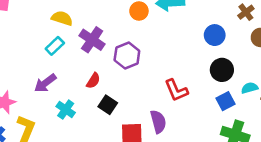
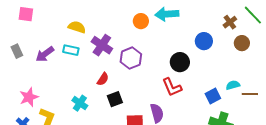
cyan rectangle: (55, 46) -> (71, 50), turned 56
black circle: (222, 70) -> (180, 62), moved
purple arrow: (45, 83) -> (45, 54), moved
black square: (108, 105) -> (115, 99), turned 35

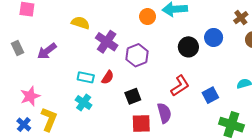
cyan rectangle: (71, 50) -> (86, 77), moved
black circle: (180, 62) -> (188, 47), moved
red L-shape: (172, 87) -> (180, 86), turned -100
blue square: (213, 96) -> (210, 95), moved
black square: (115, 99) -> (133, 96), moved

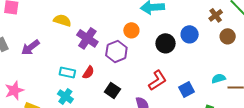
orange circle: (148, 17) -> (131, 30), moved
black square: (133, 96) -> (112, 90), turned -35

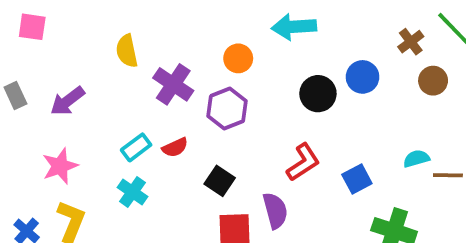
yellow semicircle: (62, 20) -> (127, 51), turned -120
orange circle: (131, 30) -> (238, 58), moved
cyan rectangle: (67, 72) -> (136, 147), turned -49
red semicircle: (88, 72) -> (175, 147), turned 32
pink star: (14, 90) -> (60, 166), moved

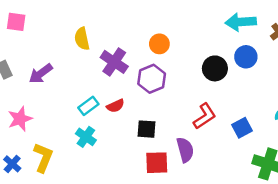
cyan arrow: (294, 27) -> (241, 22), moved
pink star: (60, 166) -> (20, 119), moved
black square: (220, 181) -> (146, 129), turned -30

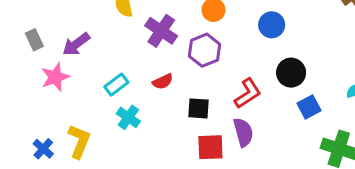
blue circle: (246, 57) -> (272, 25), moved
black circle: (215, 68) -> (291, 73), moved
cyan rectangle: (88, 106) -> (116, 85), moved
red L-shape: (205, 116) -> (248, 93), moved
pink star: (20, 119) -> (55, 77), moved

